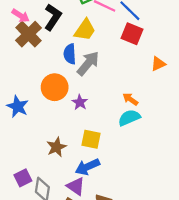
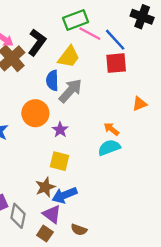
red square: (132, 34) -> (116, 63), turned -30
orange triangle: (158, 64) -> (140, 104), moved
yellow square: (91, 139) -> (59, 161), moved
brown star: (56, 147) -> (45, 187), moved

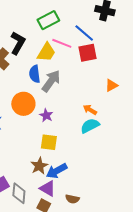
pink line: (90, 34) -> (62, 43), moved

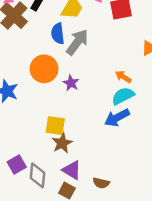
yellow square: (49, 142) -> (55, 126), moved
blue arrow: (57, 171) -> (117, 118), moved

